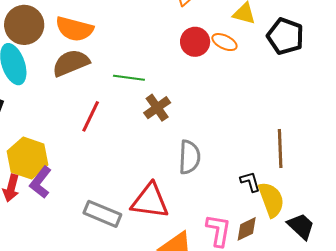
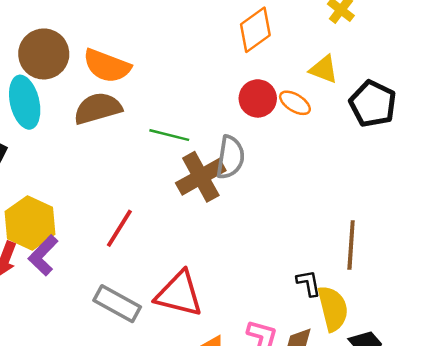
brown cross: (157, 108) -> (201, 177), size x1.4
red line: (91, 116) -> (119, 228), moved
gray semicircle: (189, 157) -> (230, 157), moved

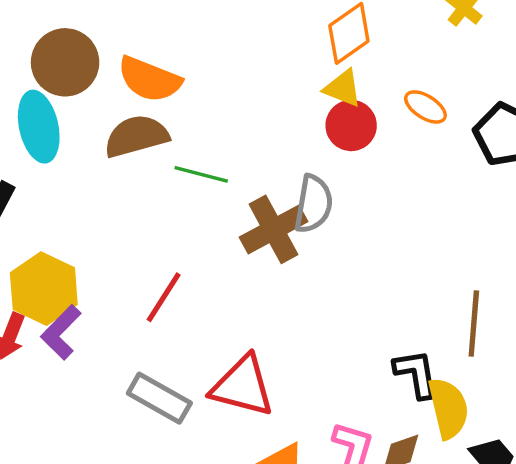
yellow triangle: (324, 69) -> (343, 88), moved
orange ellipse: (295, 103) -> (425, 107), moved
green line: (169, 135) -> (201, 174), moved
black L-shape: (309, 283) -> (416, 374), size x1.4

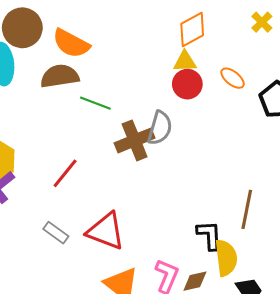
yellow triangle: (343, 88) -> (185, 62), turned -30
gray rectangle: (159, 398) -> (56, 233), size x0.7

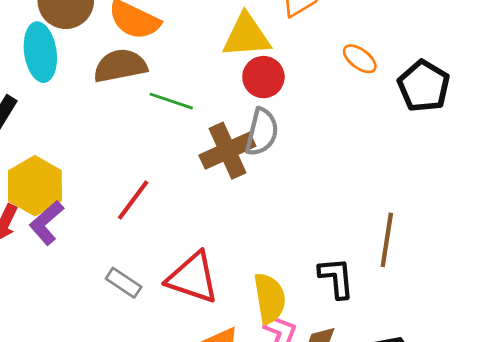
yellow triangle: (185, 62) -> (246, 36), moved, size x1.5
red circle: (187, 84) -> (263, 77), moved
yellow semicircle: (226, 258) -> (270, 298), moved

